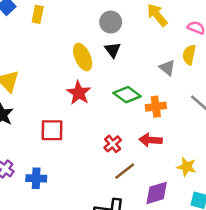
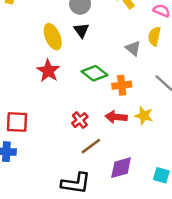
red square: (52, 130) -> (17, 122), moved
yellow star: (187, 167) -> (144, 116), moved

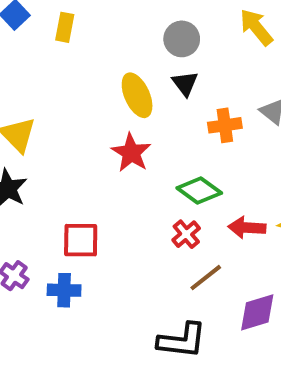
green diamond: (94, 73) -> (199, 190), moved
orange cross: (122, 85) -> (225, 125), moved

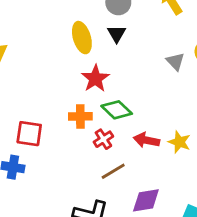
orange cross: (225, 125) -> (80, 116), moved
red star: (131, 153) -> (95, 78), moved

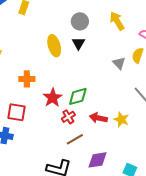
red star: (95, 78) -> (53, 98), moved
green diamond: (117, 110) -> (78, 96), turned -60
orange cross: (80, 116) -> (27, 79), moved

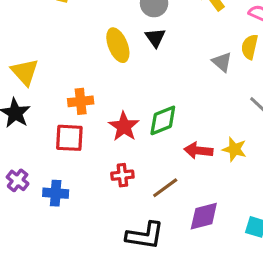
red square: (17, 112) -> (69, 138), moved
red cross: (68, 117) -> (122, 175), moved, turned 32

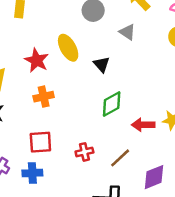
black triangle: (155, 38) -> (102, 64), moved
gray triangle: (222, 62) -> (127, 32), moved
red star: (124, 126) -> (37, 60), moved
red square: (69, 138) -> (40, 142), moved

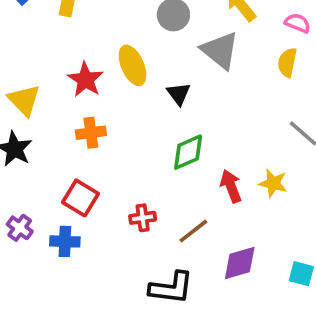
gray triangle: (127, 32) -> (220, 50), size x1.6
red arrow: (143, 125) -> (231, 186), turned 65
red square: (40, 142) -> (80, 198), turned 30

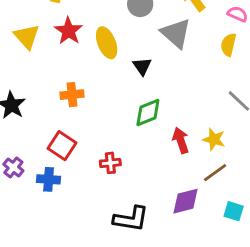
red star: (85, 80) -> (69, 31), moved
yellow triangle: (24, 100) -> (27, 37), moved
brown line: (193, 231) -> (215, 173), moved

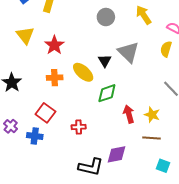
red star: (69, 31) -> (54, 45), moved
gray triangle: (176, 33) -> (128, 52), moved
yellow ellipse: (107, 43) -> (83, 72), moved, turned -30
brown line: (215, 173) -> (151, 138), turned 36
purple diamond: (185, 201) -> (117, 154), moved

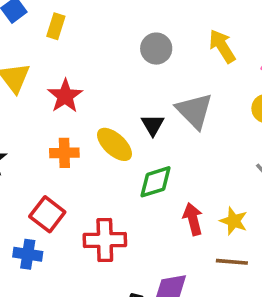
red cross: (79, 127) -> (105, 240), size x1.6

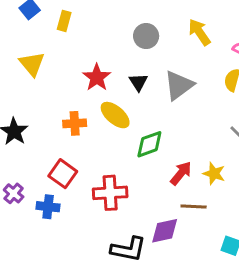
red star: (65, 96) -> (97, 77), moved
gray triangle: (194, 111) -> (179, 85), turned 40
black triangle: (153, 125) -> (138, 82), moved
red arrow: (193, 219) -> (181, 173), turned 55
brown line: (232, 262) -> (194, 206), moved

